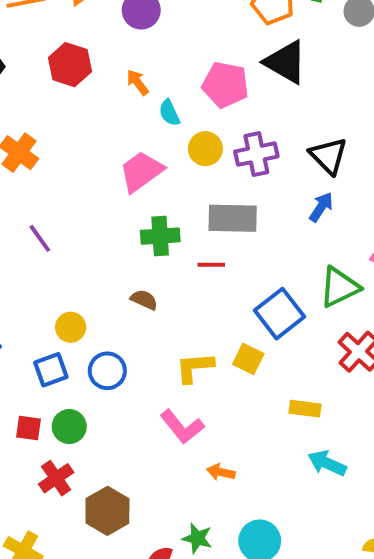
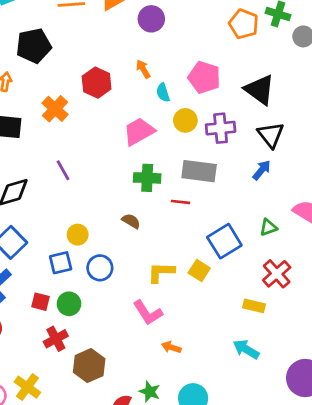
black triangle: (286, 62) -> (260, 90), moved
red hexagon: (70, 65) -> (97, 83), moved
green triangle: (340, 287) -> (268, 227), size x0.6
yellow rectangle: (305, 409) -> (254, 306), moved

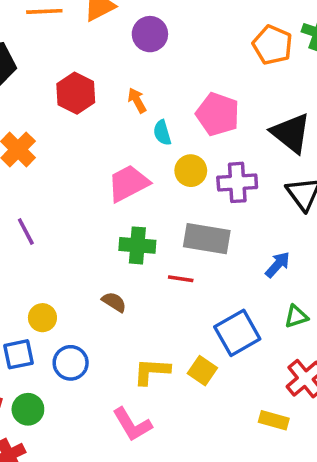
red hexagon: (97, 83) -> (76, 93), moved
blue arrow: (262, 170) -> (278, 265), moved

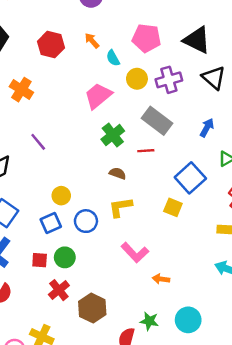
gray rectangle: (207, 239) -> (157, 121), turned 40
green cross: (137, 245) -> (113, 135), turned -30
brown semicircle: (114, 302) -> (118, 173), moved
yellow L-shape: (152, 371) -> (120, 207), moved

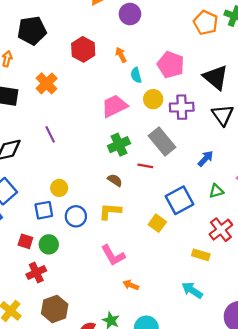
brown hexagon: (92, 308) -> (55, 309), moved

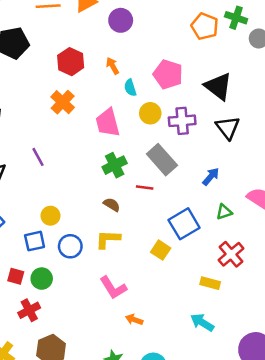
orange cross: (47, 83) -> (63, 102), moved
pink trapezoid: (114, 106) -> (108, 123), turned -76

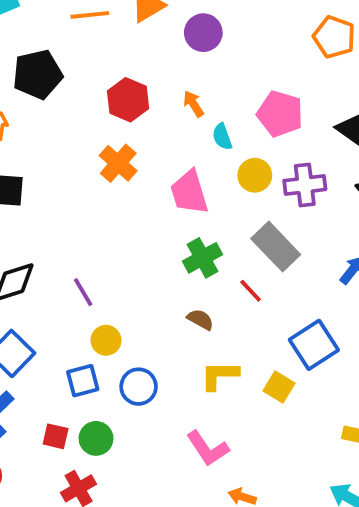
purple line: (38, 157) -> (83, 292), moved
red line: (145, 187) -> (251, 291), turned 42
yellow L-shape: (108, 239) -> (219, 375), moved

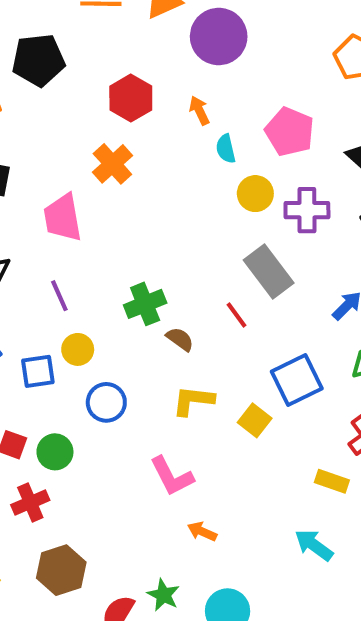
purple circle: (203, 33) -> (219, 37), size x1.4
pink trapezoid: (189, 192) -> (63, 218), moved
green cross: (203, 258) -> (145, 304), moved
blue square: (83, 381) -> (38, 371), moved

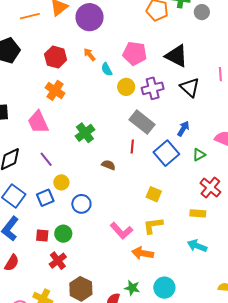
green cross: (145, 304) -> (85, 133), moved
red line: (237, 315) -> (132, 147), turned 56
blue square: (297, 380) -> (166, 153), moved
yellow L-shape: (193, 401) -> (153, 226), moved
orange arrow: (202, 532) -> (143, 253), size x1.5

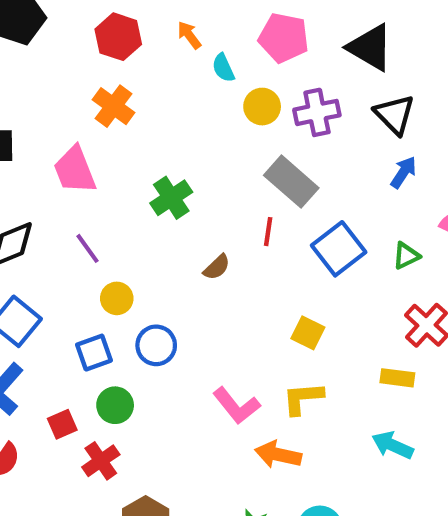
blue arrow: (183, 129) -> (403, 172), moved
brown semicircle: (108, 165) -> (217, 267), turned 112
blue square: (45, 198) -> (94, 353), moved
red square: (42, 235) -> (62, 424), moved, turned -32

